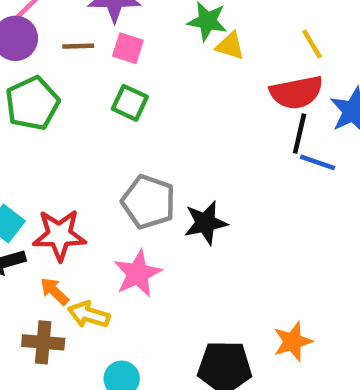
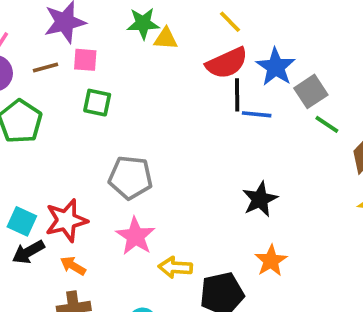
black star: (206, 223) -> (260, 199), moved
yellow arrow: (89, 315) -> (175, 267), moved

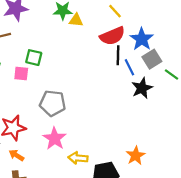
pink square: (85, 60) -> (21, 74), moved
gray square: (311, 91) -> (152, 59), moved
blue line: (257, 114) -> (129, 67), turned 56
black star: (260, 199) -> (142, 88), moved

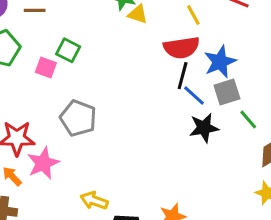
blue line: (129, 67) -> (194, 96), turned -35
pink star: (55, 139) -> (43, 163), moved

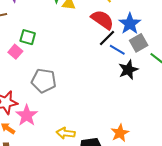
red semicircle: (182, 48) -> (102, 20), turned -125
pink square: (46, 68) -> (15, 52), turned 32
black line: (183, 76) -> (107, 38), turned 42

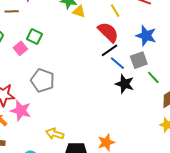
blue star: (130, 24) -> (146, 36), moved, turned -30
black star: (128, 70) -> (125, 84), turned 30
pink star: (27, 115) -> (21, 111), turned -30

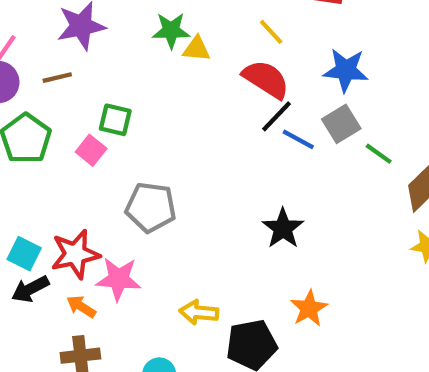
black star: (125, 84) -> (283, 228), moved, turned 30

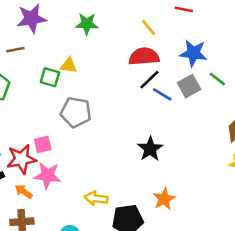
yellow triangle: (197, 49) -> (69, 66), moved
red semicircle: (266, 79) -> (144, 56), turned -40
pink square: (91, 150) -> (43, 144), moved, turned 36
green line: (379, 154) -> (217, 79), moved
gray pentagon: (151, 207) -> (76, 112), moved

